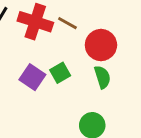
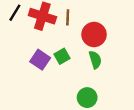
brown line: (67, 23) -> (68, 17), turned 63

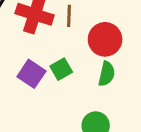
green semicircle: (95, 60) -> (107, 74), turned 30

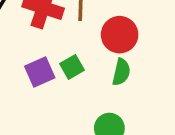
purple square: (31, 74) -> (40, 72), turned 32

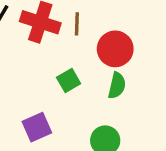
purple square: (40, 72) -> (37, 127), moved

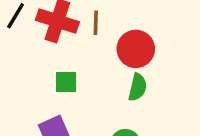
green square: (69, 81) -> (66, 82), moved, turned 30

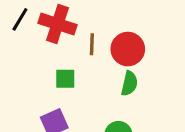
brown line: (96, 23) -> (92, 44), moved

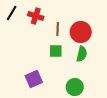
red cross: (57, 24) -> (36, 16), size x0.7
green square: (65, 79) -> (56, 51), moved

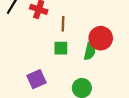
red circle: (81, 32) -> (101, 38), moved

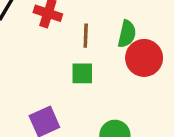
green semicircle: (90, 51) -> (127, 34), moved

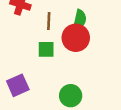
red circle: (144, 58) -> (76, 38), moved

